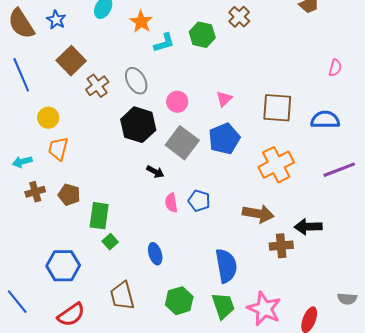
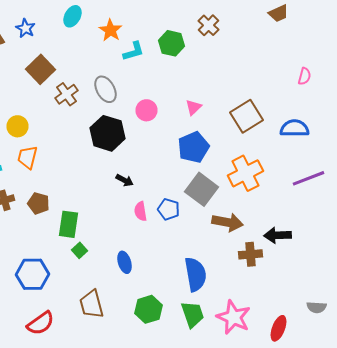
brown square: (277, 108) -> (246, 116), turned -36
gray square: (182, 143) -> (202, 189), moved

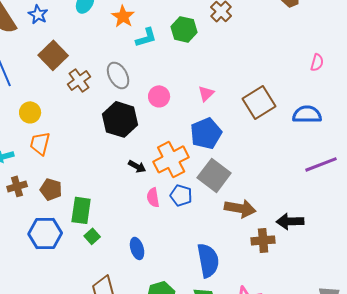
orange cross: (246, 173) -> (171, 159), moved
blue hexagon: (32, 274) -> (45, 233), moved

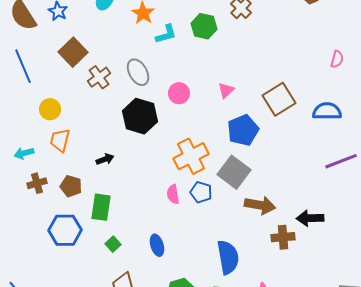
blue pentagon: (206, 133) -> (243, 130), moved
black arrow: (137, 166) -> (105, 159), moved, turned -48
green square: (92, 236) -> (113, 244), moved

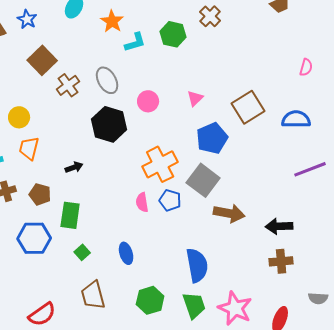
brown cross: (283, 237) -> (281, 261), moved

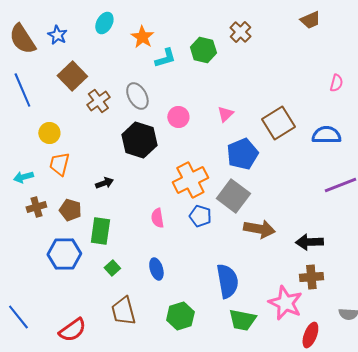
pink semicircle: (142, 202) -> (157, 218), moved
green trapezoid: (194, 305) -> (242, 320), moved, turned 120
pink star: (235, 308) -> (285, 303), moved

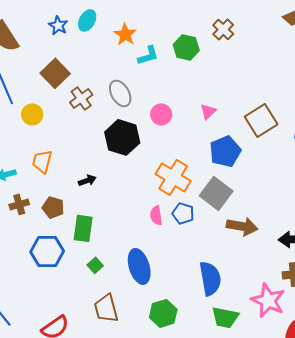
blue star: (57, 35) -> (58, 25), moved
yellow circle: (49, 133) -> (32, 114), moved
orange cross: (190, 180) -> (173, 177), turned -32
pink semicircle: (157, 218) -> (156, 215), moved
blue ellipse: (156, 269) -> (139, 266), size x1.6

